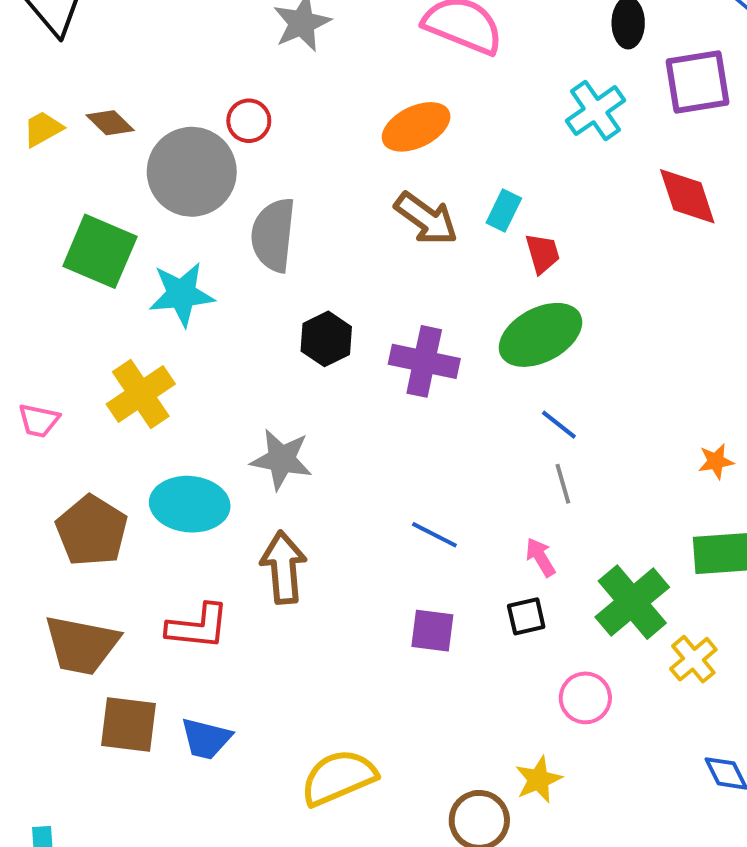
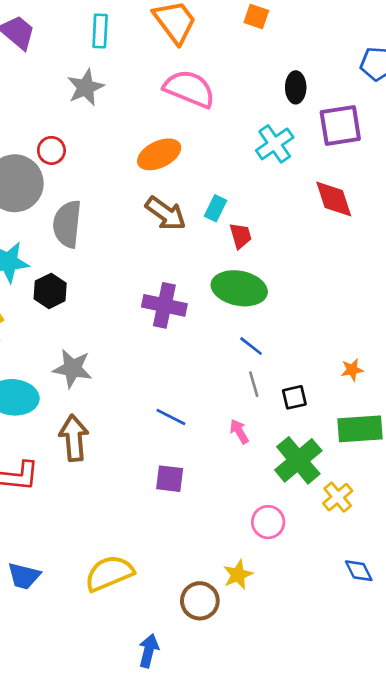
green ellipse: (540, 335) -> (239, 288), turned 39
black hexagon: (326, 339) -> (50, 291), moved
black square: (526, 616) -> (294, 397), moved
blue trapezoid: (206, 739) -> (24, 576), moved

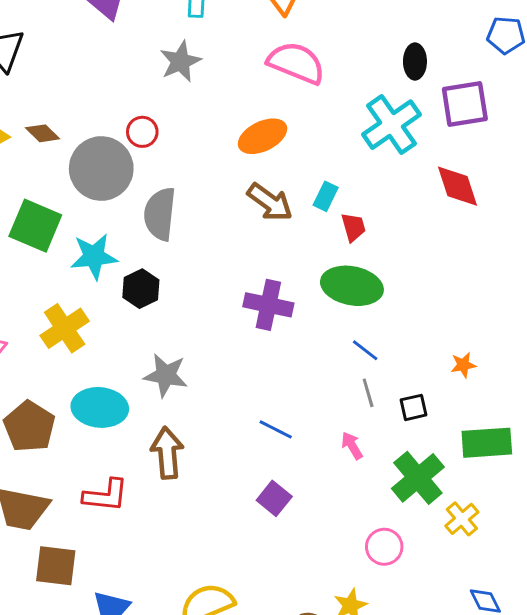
cyan cross: (275, 144) -> (392, 125), size x1.4
orange star: (352, 370) -> (463, 365), moved
purple square: (170, 479) -> (274, 498), turned 32

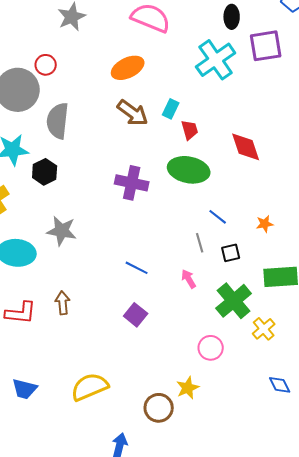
red diamond: (457, 186) -> (246, 147), moved
blue line: (365, 350) -> (218, 217), moved
brown arrow: (167, 453) -> (63, 303), moved, size x0.7

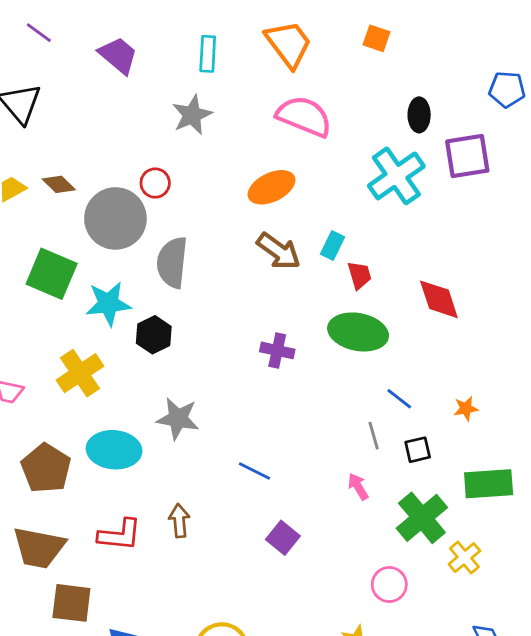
purple cross: (132, 183) -> (277, 350), size x0.7
blue line: (137, 268) -> (254, 471), moved

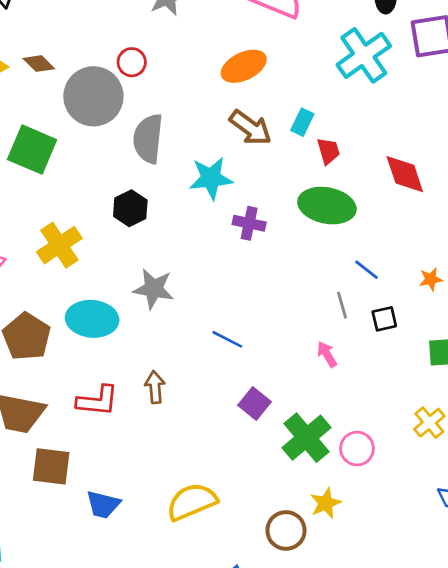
cyan star: (108, 304) -> (211, 178), moved
green cross: (422, 518) -> (306, 438), moved

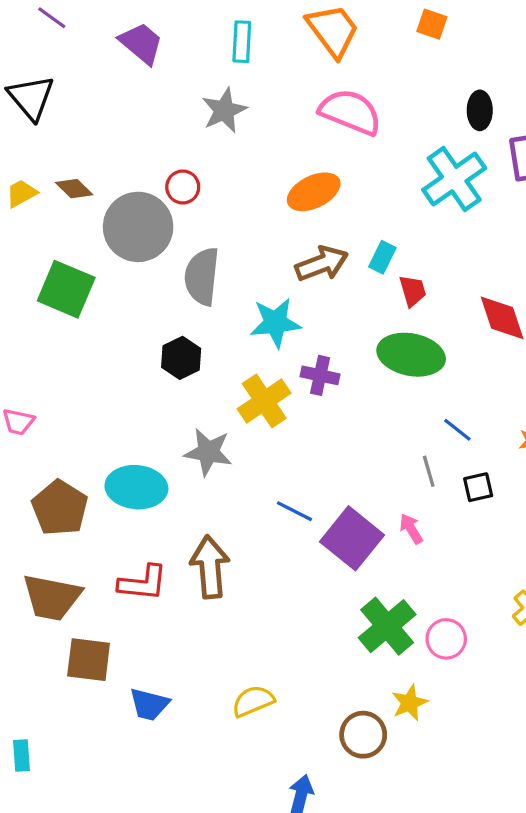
brown arrow: (250, 128) -> (322, 264), turned -57
yellow cross: (59, 245) -> (264, 401), moved
brown arrow: (155, 387) -> (210, 567), size x1.6
purple square: (255, 403) -> (352, 538), moved, size x1.6
yellow semicircle: (192, 502) -> (253, 701), size x0.7

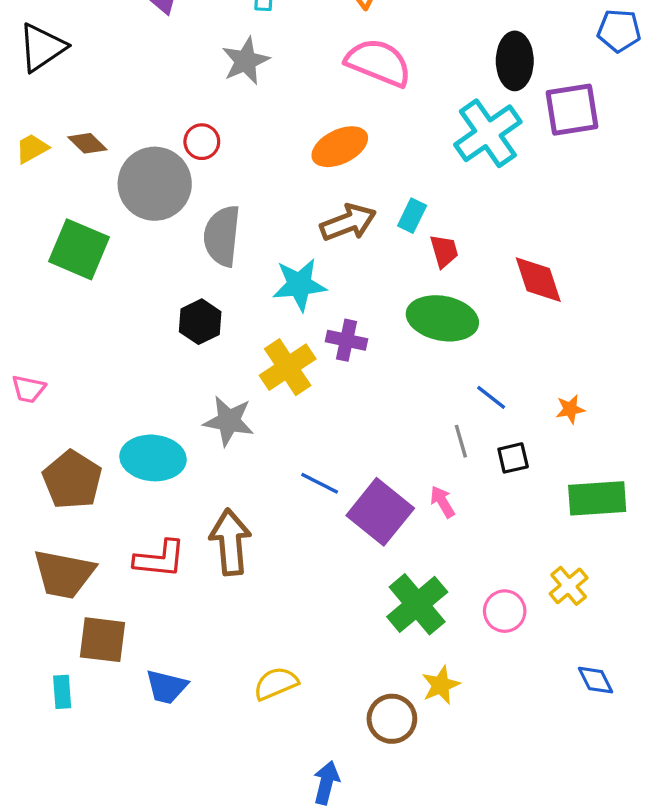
black triangle: (31, 98) -> (42, 47), turned 36
black ellipse: (480, 110) -> (515, 61), size x1.4
pink circle: (446, 639) -> (505, 611), moved
cyan rectangle: (21, 755) -> (62, 692), moved

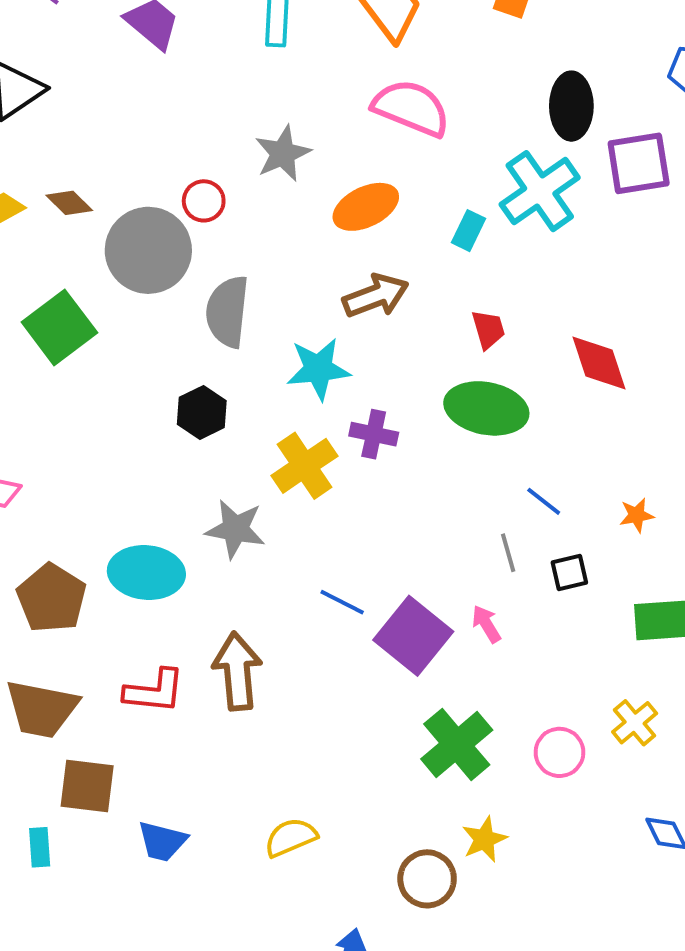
gray star: (246, 61) -> (283, 153), moved
cyan rectangle: (412, 216) -> (469, 231), moved
green square: (79, 249) -> (59, 327), turned 30

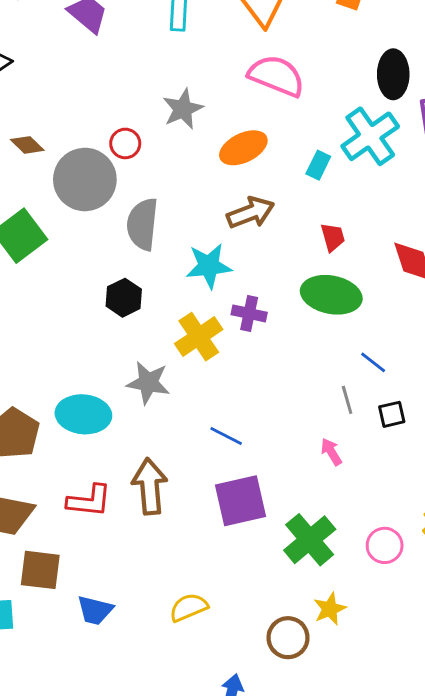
purple square: (413, 636) -> (240, 501), moved, turned 38

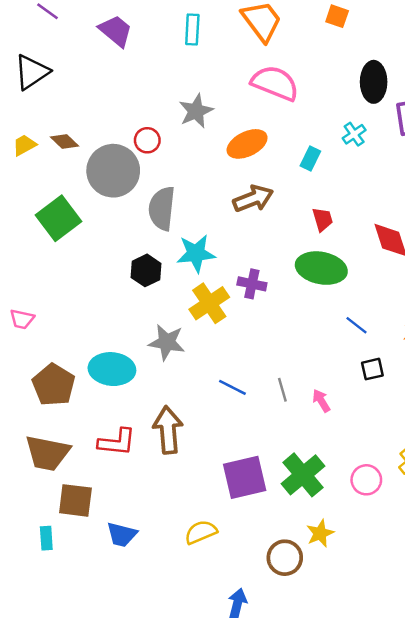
cyan cross: (370, 136) -> (354, 134), size x0.5
cyan star: (209, 266) -> (196, 253), moved
gray line: (347, 400) -> (282, 390), moved
purple square: (240, 501) -> (245, 477), moved

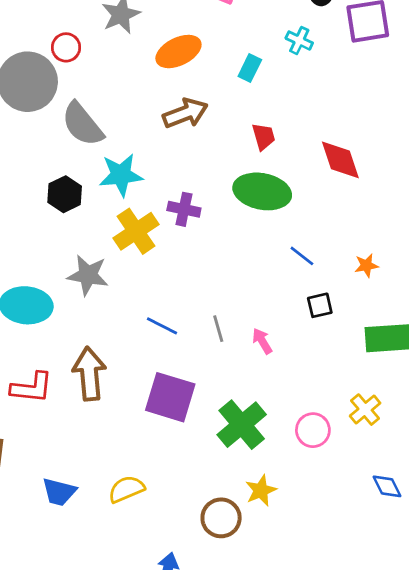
cyan cross: (354, 134) -> (299, 41), turned -30
gray semicircle: (162, 208) -> (82, 124), turned -45
purple square: (245, 477) -> (170, 397), moved, turned 30
blue trapezoid: (122, 535) -> (59, 492), moved

